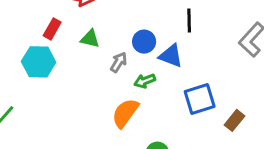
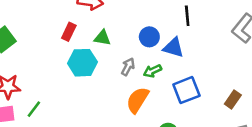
cyan hexagon: (39, 62) -> (82, 63), moved
gray arrow: (119, 62) -> (128, 67), moved
blue square: (200, 99) -> (186, 90), moved

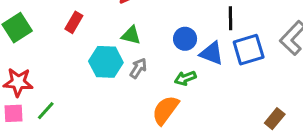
red rectangle: (69, 32) -> (74, 22), moved
gray arrow: (128, 67) -> (138, 68), moved
blue square: (186, 90) -> (249, 50), moved

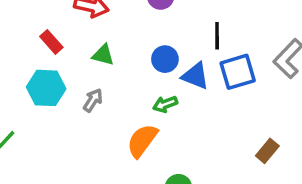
red rectangle: (74, 22) -> (51, 42), moved, turned -72
cyan hexagon: (106, 62) -> (46, 88), moved
gray arrow: (138, 68) -> (93, 100), moved

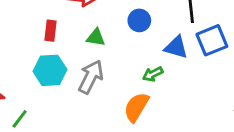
red rectangle: (51, 42) -> (50, 31), turned 54
blue circle: (165, 59) -> (139, 20), moved
gray arrow: (93, 100) -> (91, 77), size x1.6

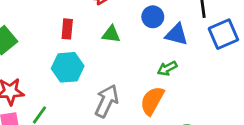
blue triangle: (176, 47) -> (177, 34), moved
gray arrow: (91, 77) -> (107, 101), moved

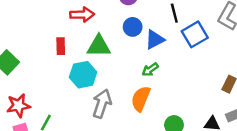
green triangle: (111, 34) -> (99, 46), size x1.5
blue triangle: (177, 34) -> (155, 40), turned -35
cyan hexagon: (68, 67) -> (83, 75), moved

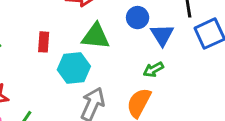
blue triangle: (155, 40) -> (162, 35), turned -40
red rectangle: (61, 46) -> (44, 42), moved

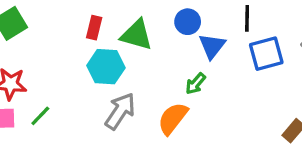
red rectangle: (44, 42) -> (94, 28), moved
green arrow: (153, 70) -> (196, 84), turned -30

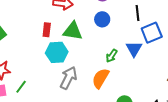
blue triangle: (212, 46) -> (134, 49), moved

